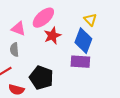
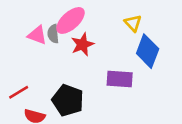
blue diamond: (83, 41) -> (148, 51), moved
gray semicircle: (14, 50) -> (53, 34), moved

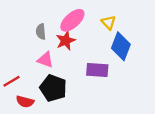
pink ellipse: (70, 20) -> (72, 20), moved
pink triangle: (37, 35) -> (45, 60), moved

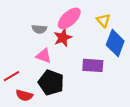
gray semicircle: (41, 32) -> (39, 29), turned -80

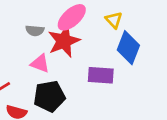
red star: (63, 38) -> (64, 41), size x1.4
black pentagon: (51, 83) -> (49, 96), turned -30

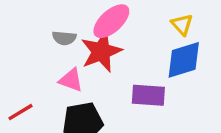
yellow triangle: (114, 20) -> (182, 25), moved
blue diamond: (128, 48) -> (184, 60), turned 52

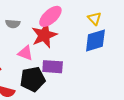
gray semicircle: (64, 38) -> (13, 24), moved
purple rectangle: (148, 95) -> (53, 67), moved

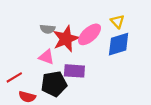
pink ellipse: (50, 16) -> (90, 34), moved
gray semicircle: (13, 24) -> (48, 29), moved

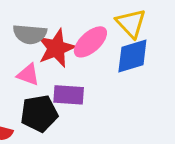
yellow triangle: (117, 22) -> (131, 23), size x1.5
gray semicircle: (48, 29) -> (30, 34), size x1.5

